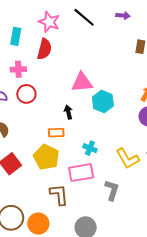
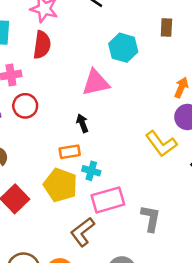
cyan hexagon: (103, 102) -> (123, 48), moved
cyan cross: (90, 148) -> (91, 171), moved
yellow L-shape: (127, 158) -> (161, 144), moved
brown L-shape: (59, 195) -> (83, 232), turned -115

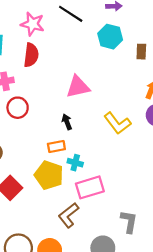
brown rectangle: (166, 28) -> (141, 52), moved
cyan hexagon: (123, 48) -> (110, 37), moved
yellow L-shape: (161, 144) -> (117, 123), moved
gray L-shape: (151, 218) -> (129, 222), moved

